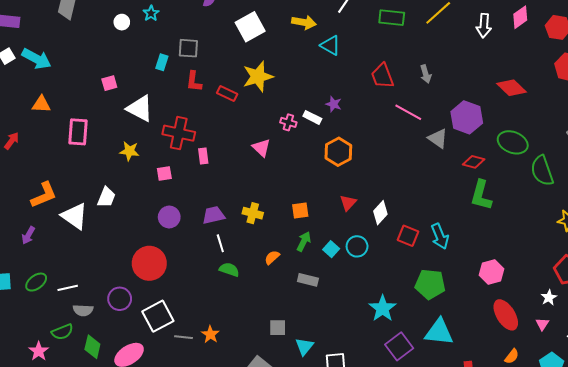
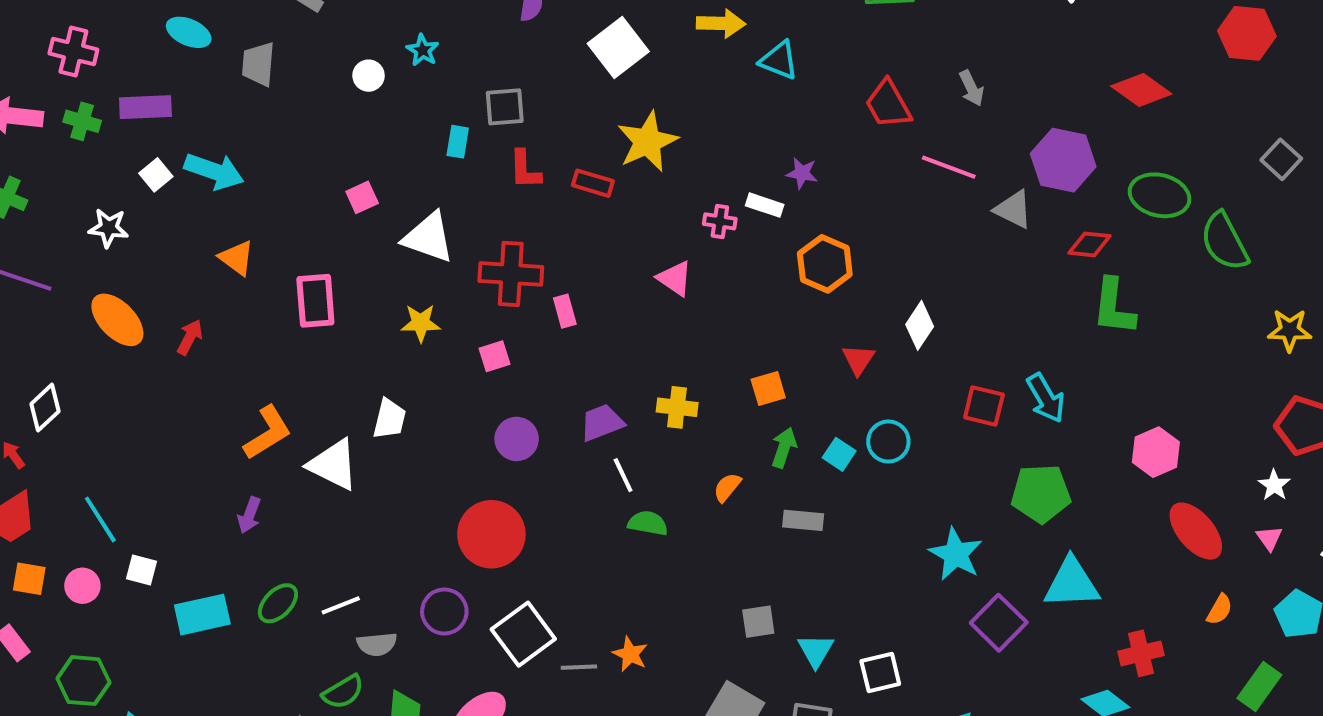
orange triangle: (41, 104) -> (237, 258), turned 42
white diamond: (380, 213) -> (920, 325), moved

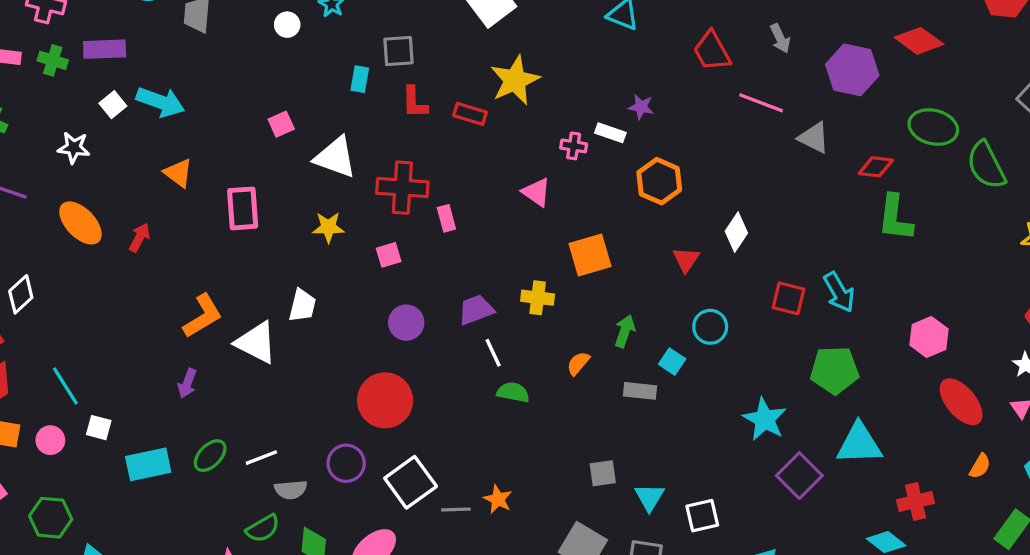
purple hexagon: (1063, 160) -> (852, 70), moved
orange square: (768, 388) -> (590, 255), moved, size x1.5
cyan square: (839, 454) -> (672, 362), moved

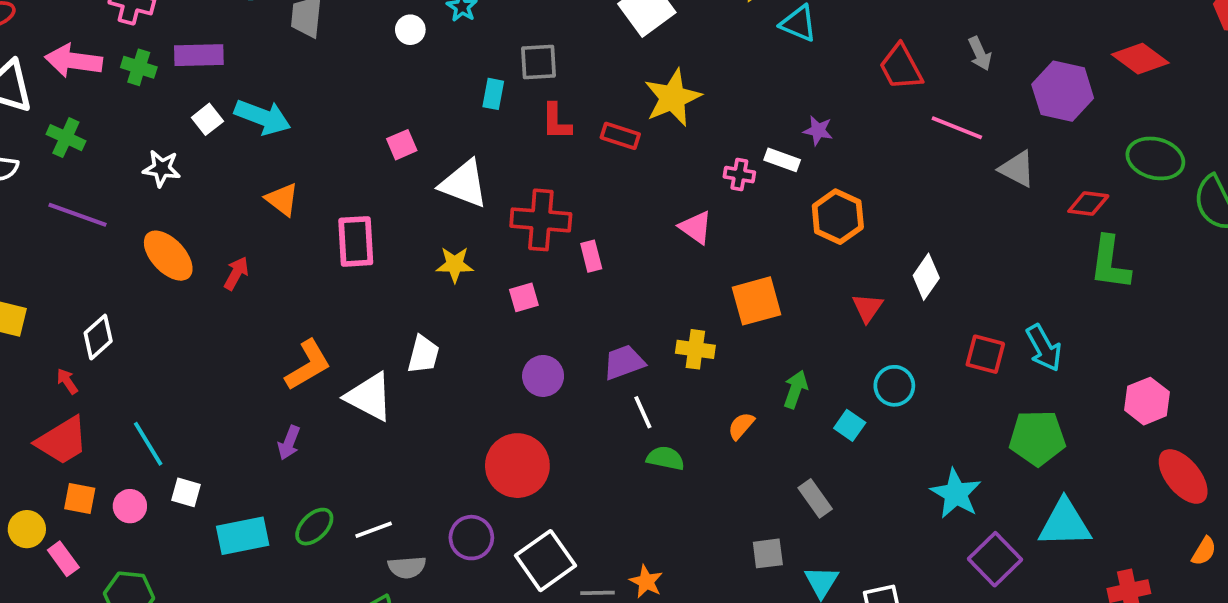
gray rectangle: (640, 391) -> (815, 498), moved, turned 48

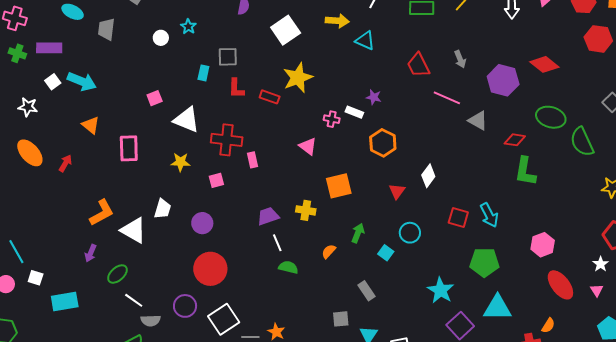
purple circle: (543, 376) -> (202, 223), moved
green ellipse: (314, 527) -> (117, 274), moved
white line: (374, 530) -> (134, 300), turned 54
orange semicircle: (1204, 551) -> (548, 326), moved

